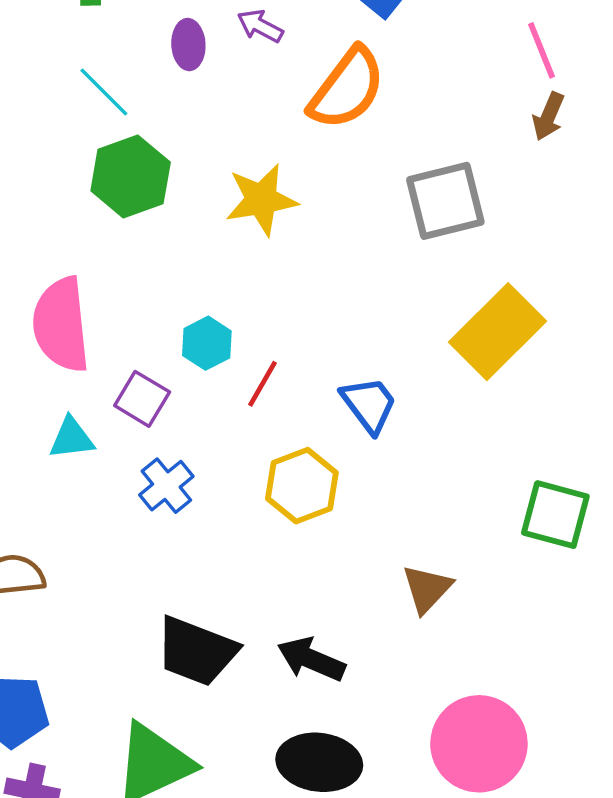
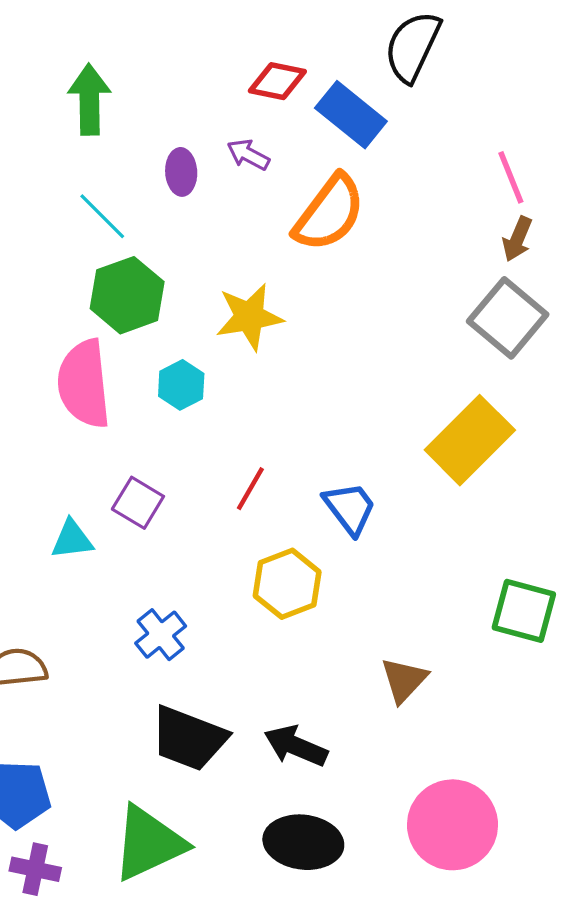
gray square: (445, 201) -> (508, 318), moved, turned -36
pink semicircle: (61, 325) -> (84, 384), moved
cyan hexagon: (207, 343) -> (181, 385), moved
blue cross: (166, 486) -> (161, 635), moved

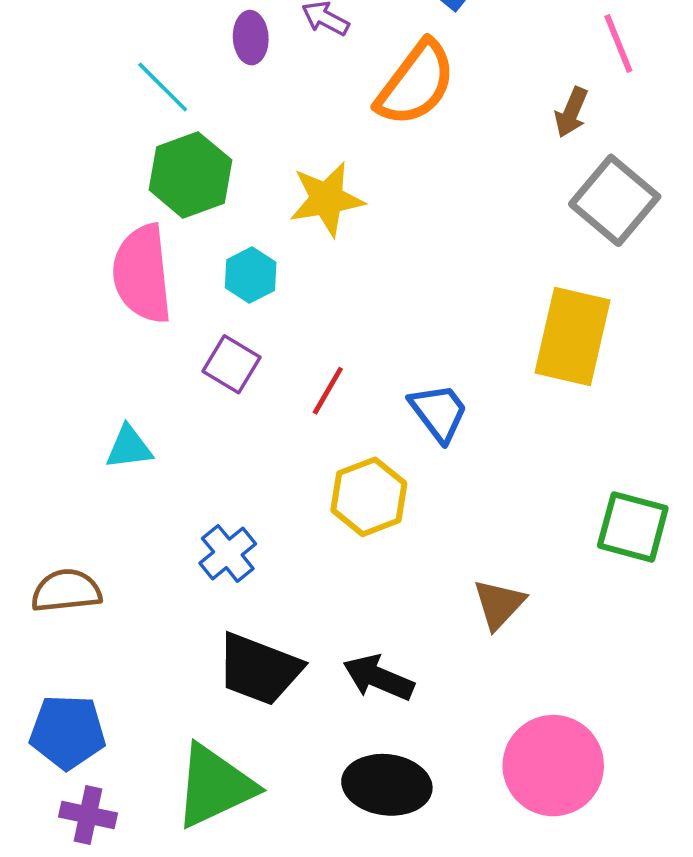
brown arrow: (517, 239) -> (571, 112), moved
yellow rectangle: (470, 440) -> (573, 336), turned -32
purple square: (138, 503) -> (231, 364), moved

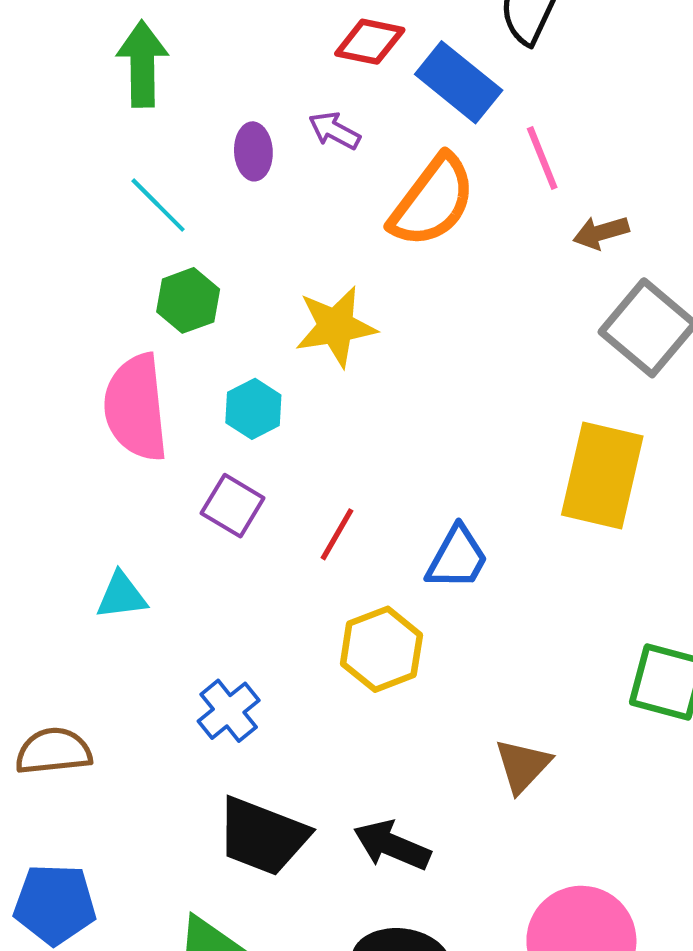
pink line: (618, 44) -> (542, 158), moved
brown arrow: (571, 112) -> (601, 232), turned 51
green hexagon: (190, 175) -> (188, 300), size x0.7
blue trapezoid: (439, 412) -> (457, 558), turned 66

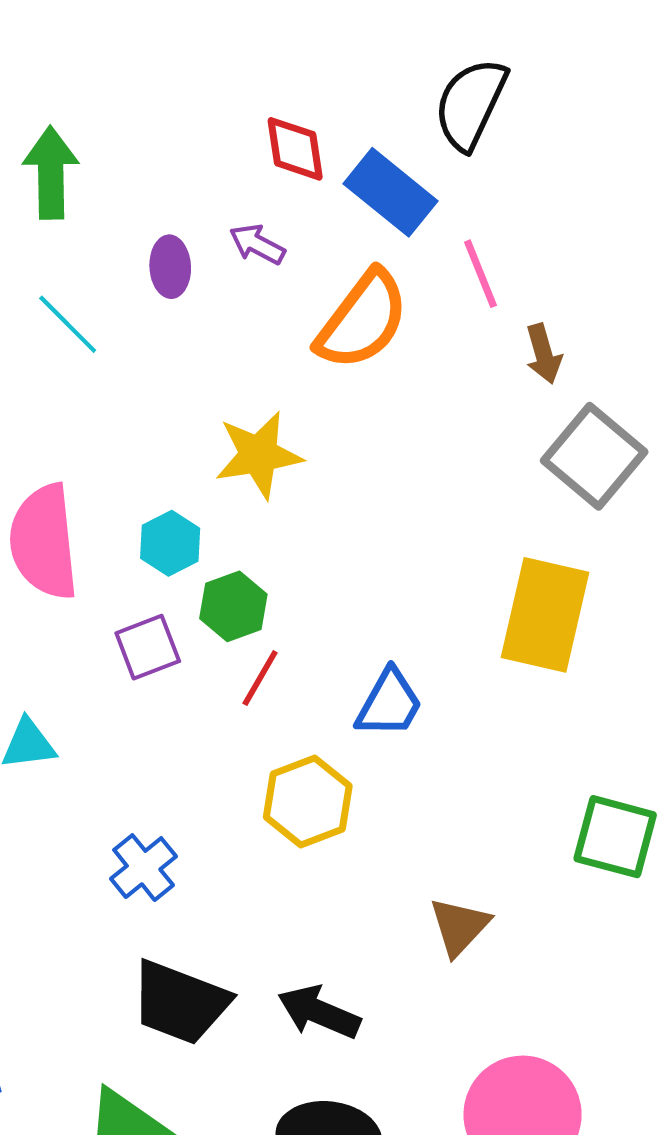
red diamond: (370, 42) -> (295, 149), turned 70
brown arrow: (601, 232) -> (544, 354), turned -90
green hexagon: (188, 300) -> (233, 606), moved
purple square: (233, 506) -> (148, 647), turned 38

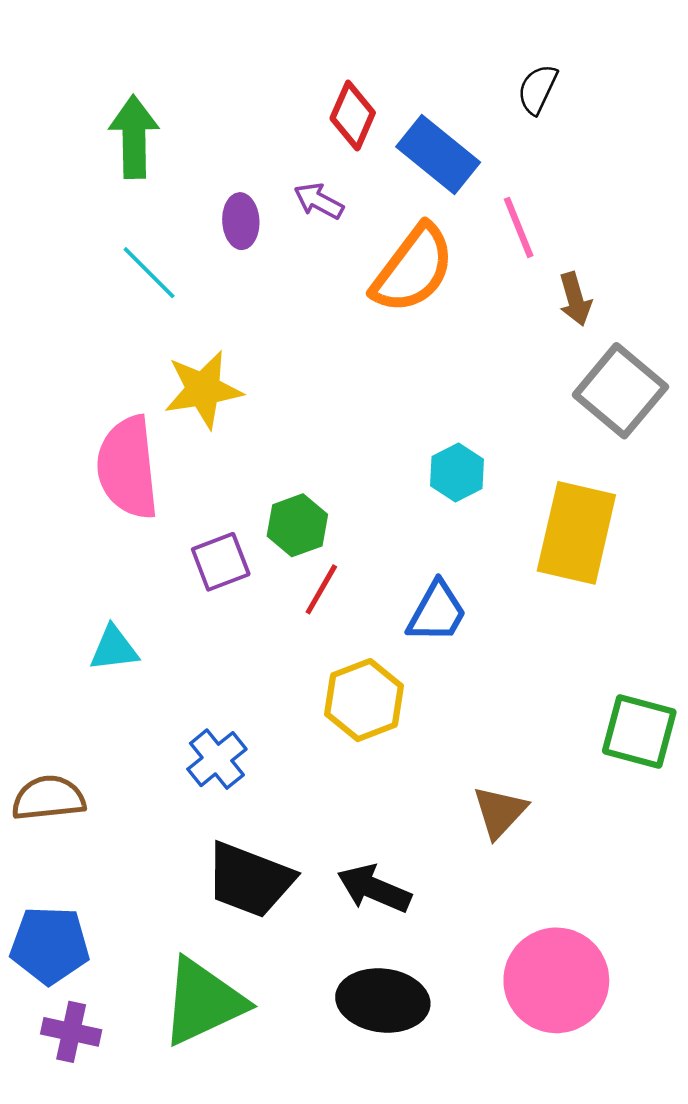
black semicircle: (471, 104) -> (537, 89), moved, size x0.6
red diamond: (295, 149) -> (353, 116), turned 32
yellow star: (259, 455) -> (203, 390), moved
cyan hexagon: (170, 543) -> (457, 473), moved

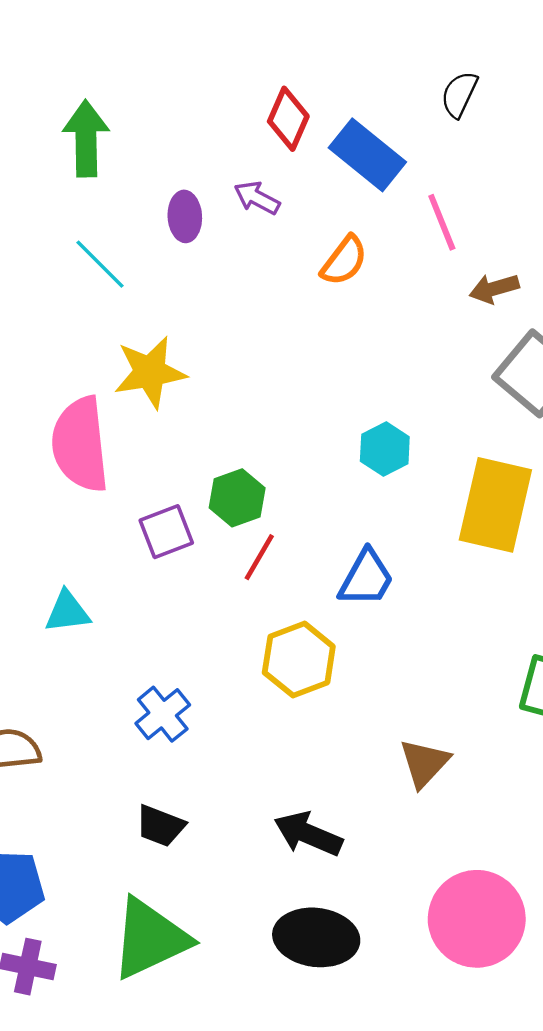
orange semicircle: (413, 269) -> (344, 261), size x0.6
brown arrow: (575, 299) -> (494, 289), turned 90
black trapezoid: (250, 880) -> (160, 826), moved, size x0.6

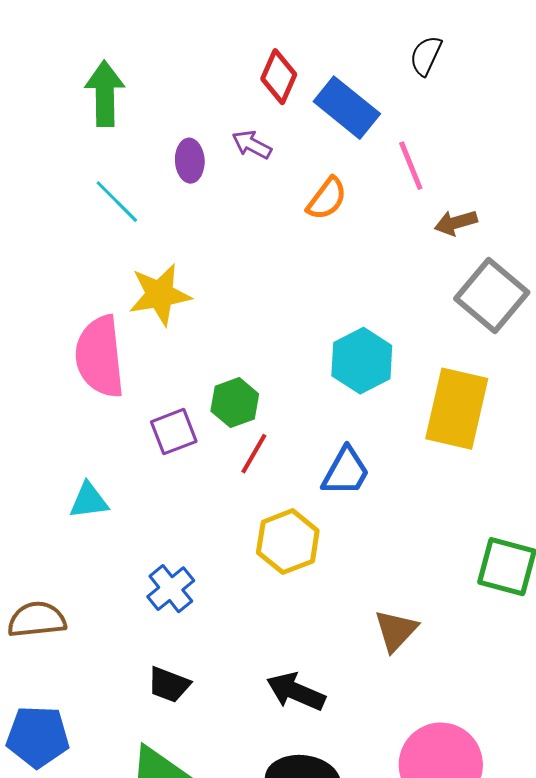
cyan hexagon: (385, 449) -> (362, 361), size x1.4

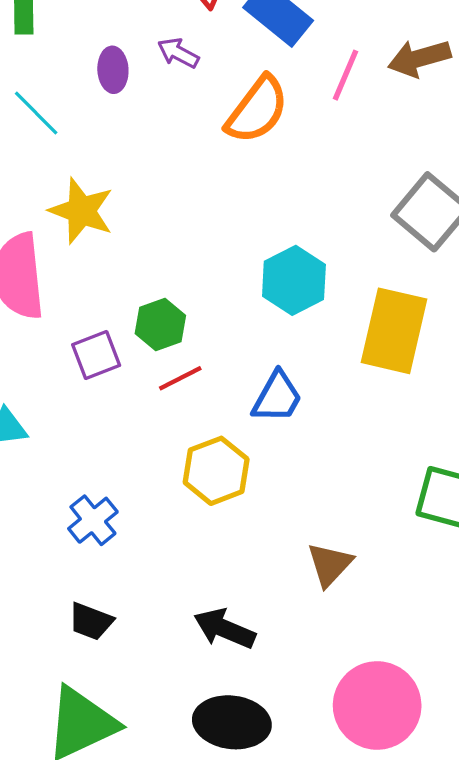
pink line: (411, 166) -> (346, 75), turned 45
orange semicircle: (327, 199) -> (257, 110), size x1.5
brown arrow: (456, 223) -> (419, 58), moved, size x1.4
yellow star: (160, 295) -> (81, 211), turned 30
red line: (254, 454) -> (180, 378), turned 33

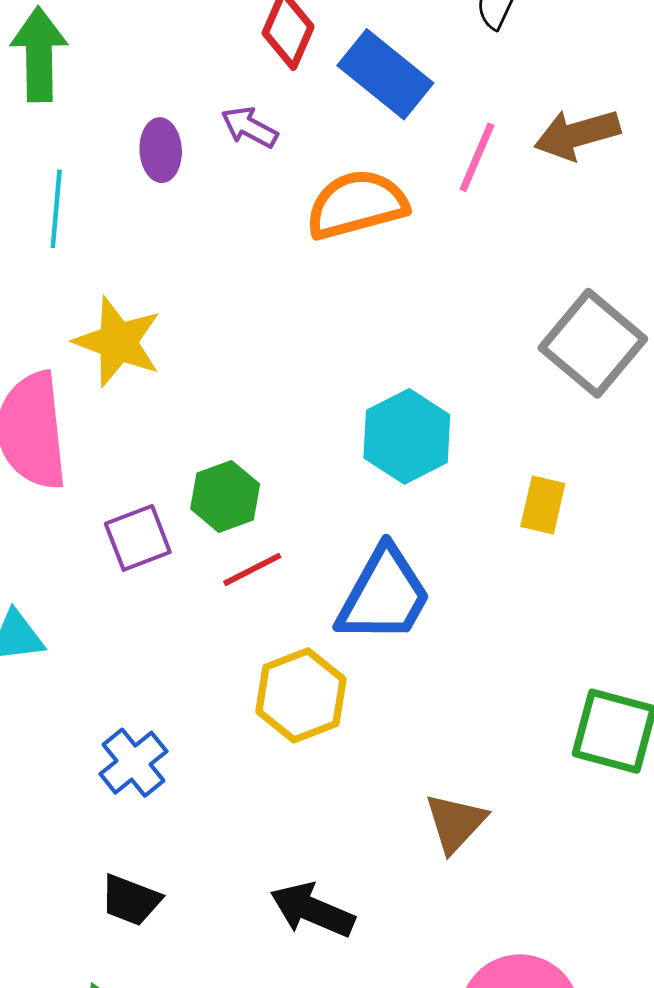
orange semicircle: (257, 110) -> (357, 205), turned -142
cyan line: (36, 113) -> (56, 209), turned 50
yellow rectangle: (394, 331) -> (543, 505), size x0.5
blue trapezoid: (277, 397) -> (384, 595), size x1.4

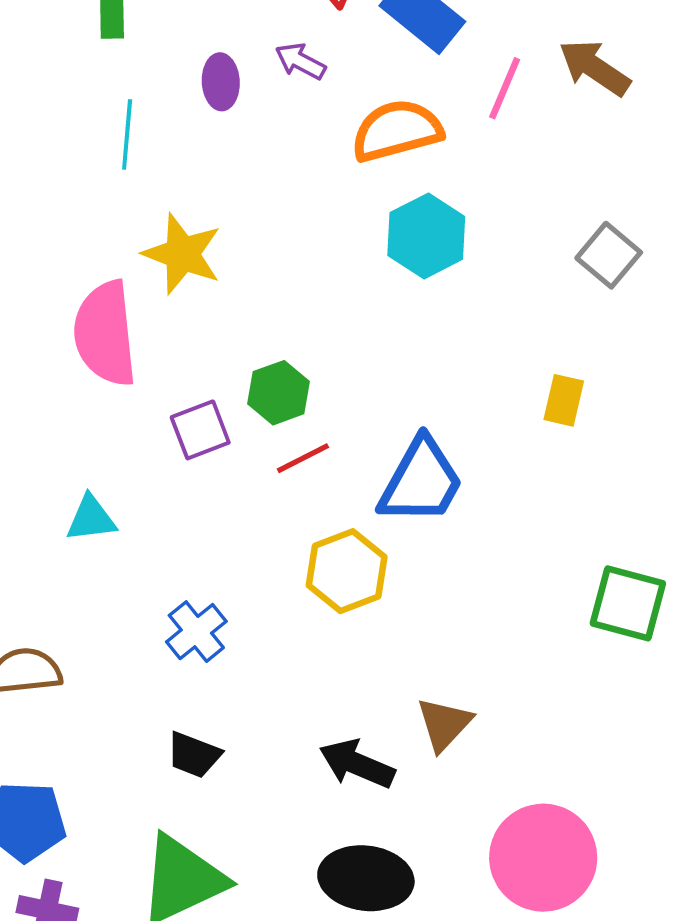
brown arrow: (577, 134) -> (595, 68), turned 50
gray square: (593, 343) -> (609, 255), size x0.7
cyan hexagon: (407, 436) -> (426, 236), moved
brown triangle: (455, 823) -> (444, 724), moved

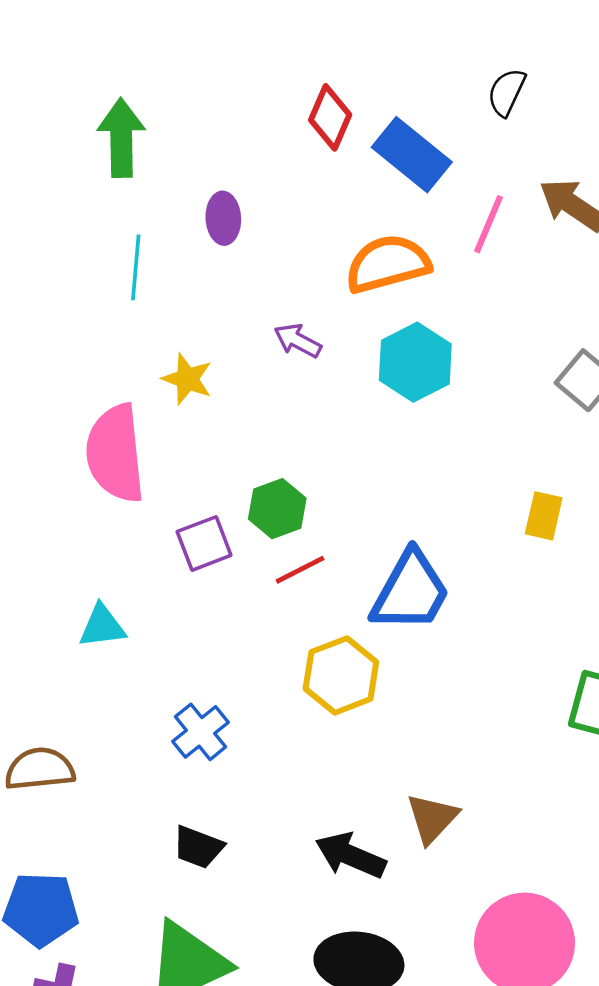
purple arrow: (300, 61) -> (298, 341), moved
yellow star: (182, 254) -> (187, 379), size x0.7

